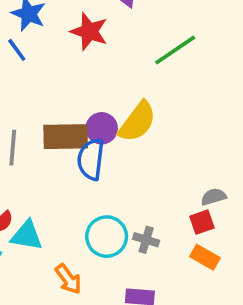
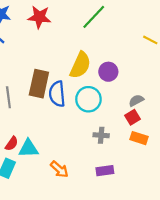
purple circle: (102, 128) -> (108, 72), moved
brown rectangle: (66, 137) -> (39, 84), turned -64
cyan circle: (107, 237) -> (88, 99), moved

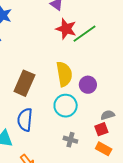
red star: (39, 17) -> (66, 29), moved
yellow semicircle: (80, 65) -> (64, 74), turned -45
blue semicircle: (57, 94) -> (25, 120), moved

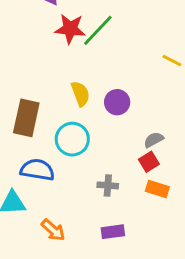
yellow semicircle: (64, 74) -> (80, 94), size x0.7
cyan circle: (66, 106) -> (72, 139), moved
blue semicircle: (25, 120) -> (37, 170), turned 105

